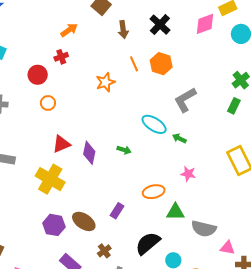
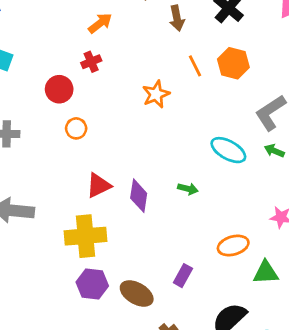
green arrow: (179, 138) -> (274, 151), moved
yellow cross: (50, 179) -> (86, 236), turned -32
purple hexagon: (54, 225) -> (92, 284), moved

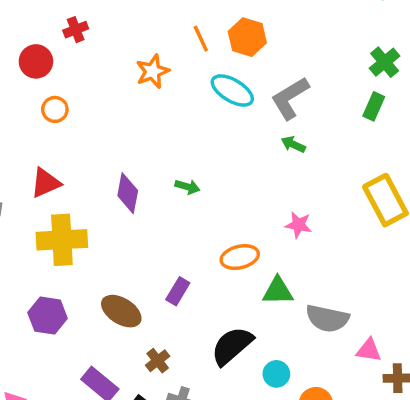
cyan ellipse: (228, 150) -> (232, 90), moved
red triangle: (99, 186) -> (45, 183), moved
purple hexagon: (92, 284) -> (48, 316), moved

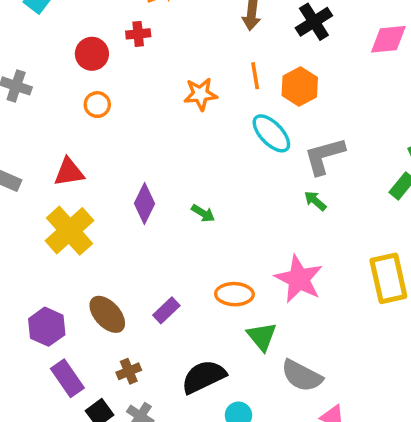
pink star: (298, 225) -> (299, 279), size x1.8
yellow cross: (62, 240) -> (69, 231), turned 36
green triangle: (278, 291) -> (262, 337), turned 36
purple hexagon: (48, 316) -> (47, 327), moved

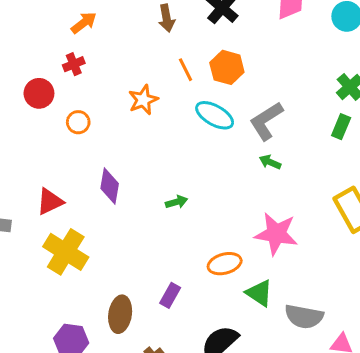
orange circle: (97, 105) -> (78, 122), moved
purple diamond: (145, 204) -> (110, 186), moved
green arrow: (203, 213) -> (176, 202), turned -30
brown ellipse: (107, 314) -> (120, 314), turned 68

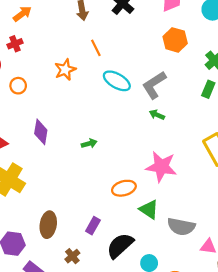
orange hexagon: (227, 67) -> (175, 40), moved
purple rectangle: (170, 295) -> (93, 226), moved

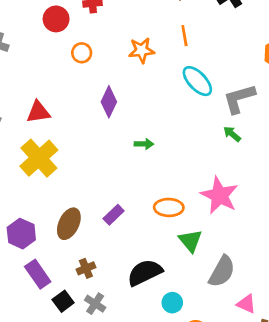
purple diamond: (41, 132) -> (109, 102), moved
purple rectangle: (93, 226) -> (114, 215), moved
gray semicircle: (181, 227) -> (222, 271), turned -88

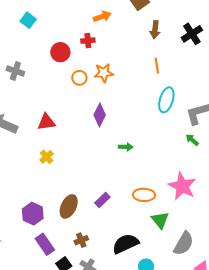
orange star: (142, 50) -> (104, 73), moved
cyan ellipse: (197, 81) -> (166, 100), turned 60
yellow cross: (39, 158) -> (47, 157), size x0.5

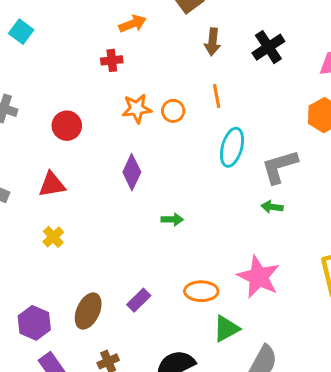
red circle: (60, 52) -> (67, 126), moved
orange circle: (79, 78) -> (173, 111), moved
green arrow: (192, 140) -> (272, 207), turned -32
green triangle: (160, 220) -> (226, 329), turned 42

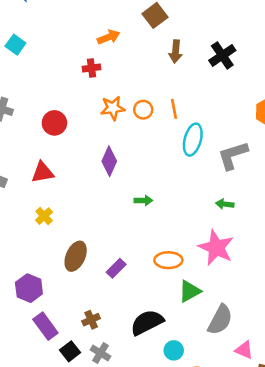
orange line: (217, 96) -> (174, 109), moved
green arrow: (272, 207) -> (225, 204), moved
brown ellipse: (88, 311) -> (76, 256), moved

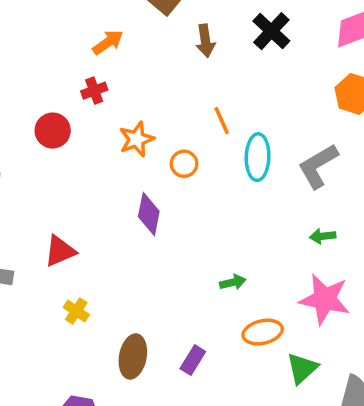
orange circle: (143, 110) -> (184, 164), moved
red circle: (54, 123) -> (53, 131), moved
green arrow: (143, 200) -> (233, 282), moved

